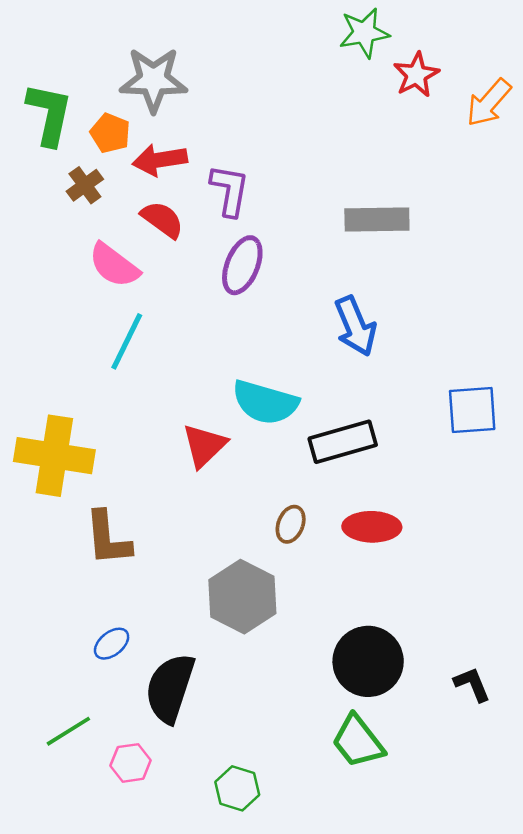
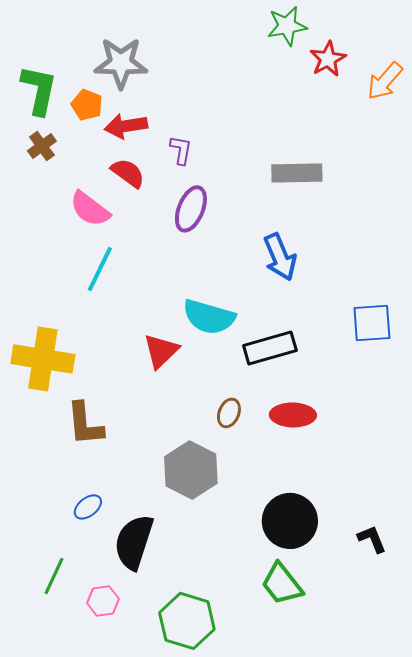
brown cross: (85, 185) -> (42, 146), moved
purple L-shape: (230, 190) -> (181, 150), size x0.7
green line: (68, 731) -> (54, 576), turned -33
green hexagon: (237, 788) -> (187, 621), size x1.6

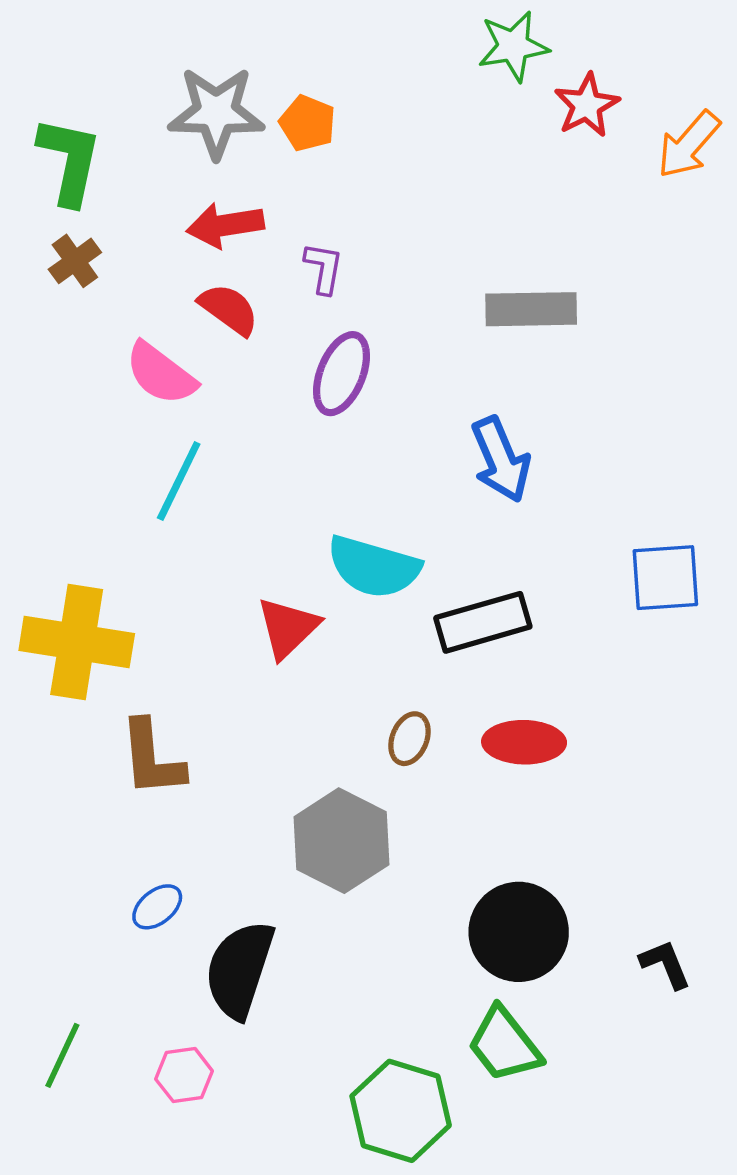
orange pentagon: (87, 105) -> (308, 123), moved
green line: (54, 576) -> (62, 1055), moved
green hexagon: (187, 621) -> (401, 1111), moved

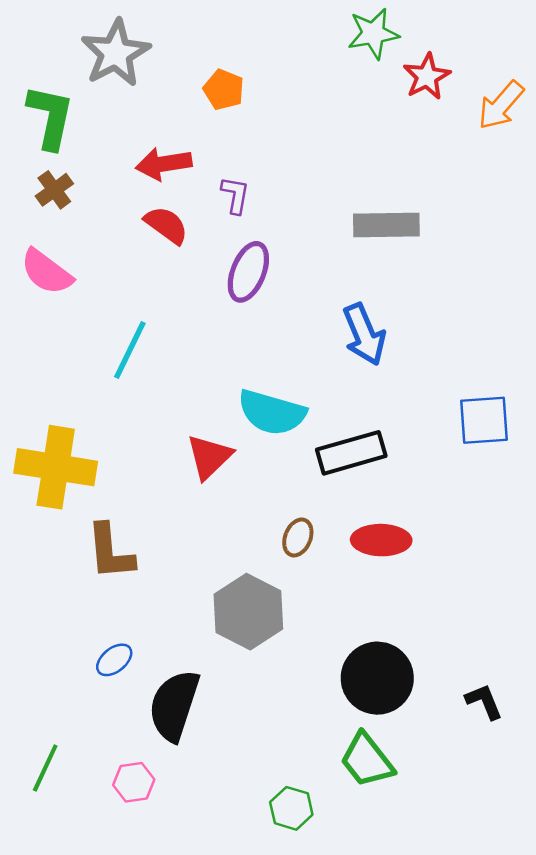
gray star: (216, 112) -> (116, 53), moved, turned -30
pink semicircle: (161, 374) -> (47, 272), moved
green hexagon: (401, 1111) -> (291, 808), size x0.6

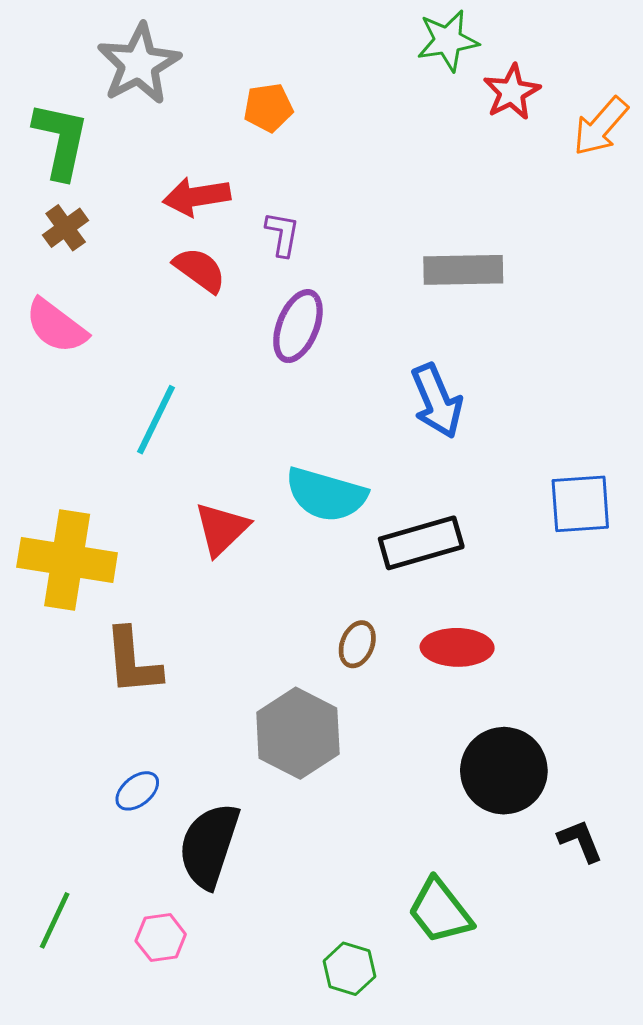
orange pentagon: (224, 90) -> (268, 108), turned -30
red triangle: (209, 457) -> (222, 529), moved
black circle: (377, 678) -> (504, 771), moved

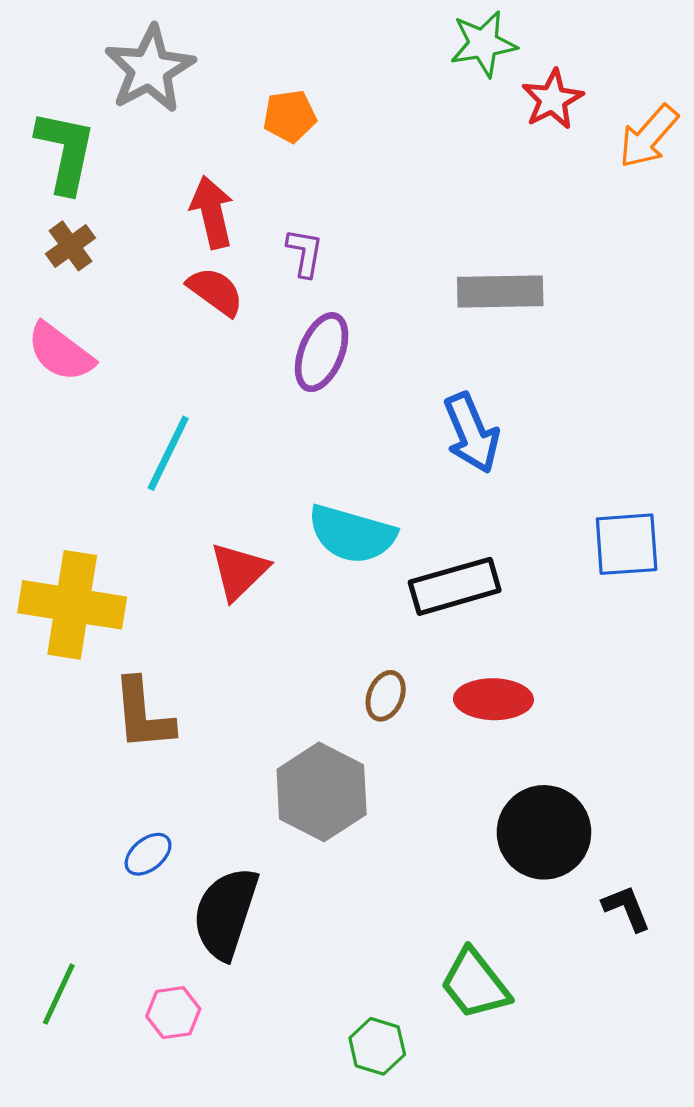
red arrow: (197, 197) -> (212, 212), turned 86

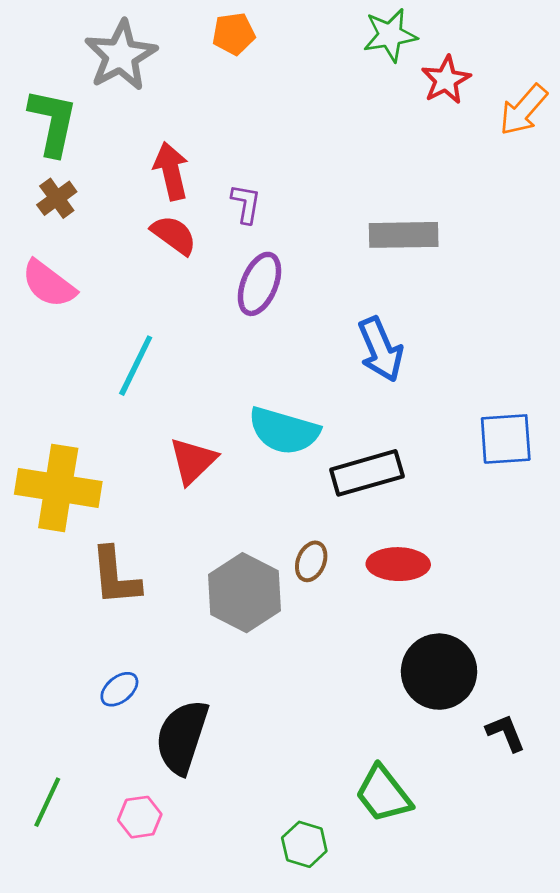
orange pentagon: (290, 116) -> (234, 34), moved
gray hexagon: (322, 792) -> (245, 593), moved

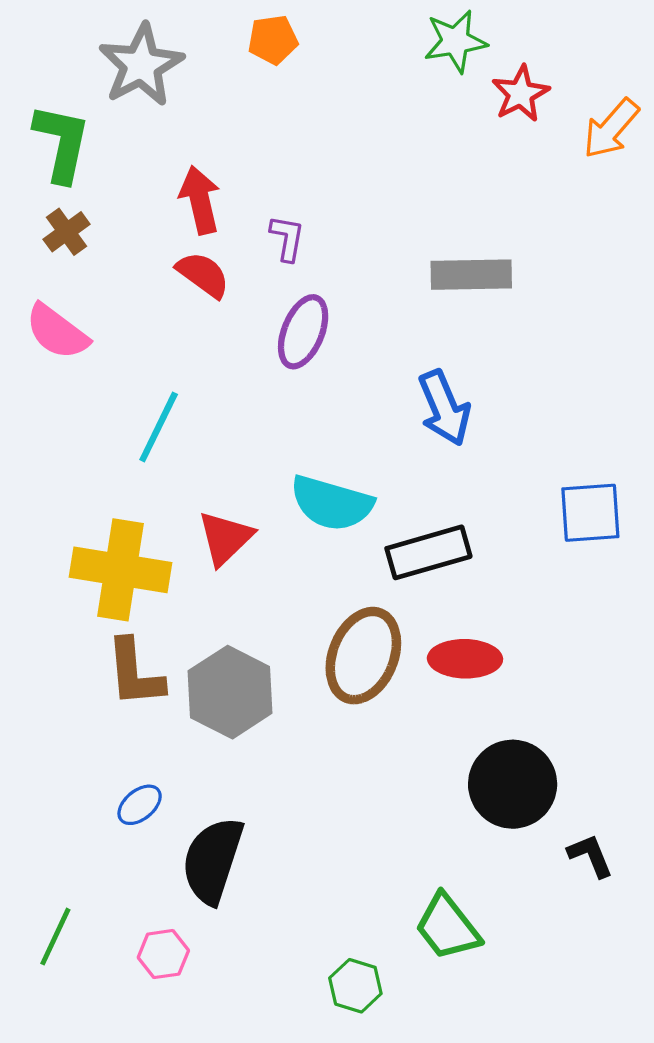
yellow cross: (58, 488) -> (120, 570), moved
brown ellipse: (311, 561) -> (363, 656), size x2.0
gray hexagon: (245, 593) -> (230, 692), moved

